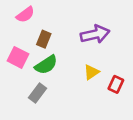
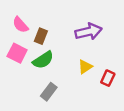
pink semicircle: (25, 15) -> (20, 25), moved, turned 84
gray rectangle: (38, 93) -> (49, 92), moved

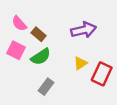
brown rectangle: (41, 36) -> (39, 34), turned -72
red rectangle: (108, 78) -> (102, 74), size x1.5

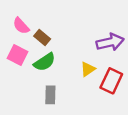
purple arrow: (84, 30) -> (110, 42), moved
gray rectangle: (46, 87) -> (50, 95), turned -35

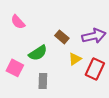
brown rectangle: (42, 37) -> (62, 37), moved
pink square: (18, 55) -> (15, 68), moved

